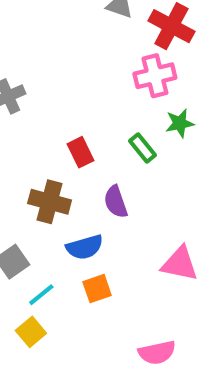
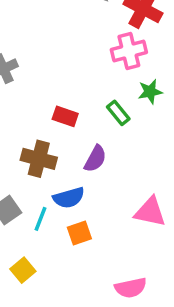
red rectangle: (81, 152) -> (65, 116), turned -45
purple semicircle: (116, 202) -> (95, 159), turned -132
cyan line: (41, 295) -> (41, 219), moved, turned -30

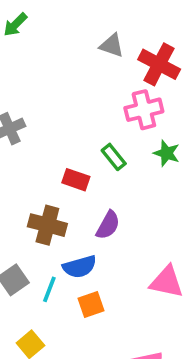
green star: (150, 92) -> (167, 153), turned 30
green rectangle: (118, 113) -> (114, 157), moved

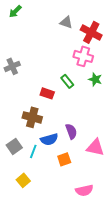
pink cross: (144, 110) -> (83, 56), turned 30
purple semicircle: (108, 225) -> (71, 131), moved, turned -49
orange square: (91, 305) -> (64, 159), moved

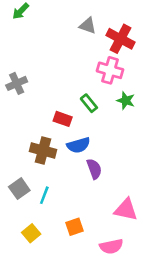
blue semicircle: (49, 139) -> (78, 145), moved
pink triangle: (95, 147) -> (126, 210), moved
orange square: (64, 159) -> (75, 227), moved

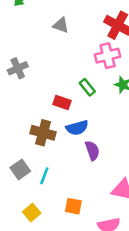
gray triangle: (88, 26) -> (61, 25), moved
pink cross: (110, 70) -> (108, 56), turned -30
orange square: (75, 227) -> (73, 206), turned 30

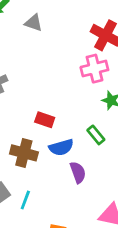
gray triangle: (61, 25) -> (34, 23), moved
green rectangle: (87, 87) -> (96, 135), moved

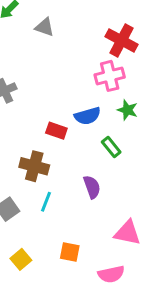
blue semicircle: (61, 147) -> (87, 116), moved
cyan line: (25, 200) -> (46, 202), moved

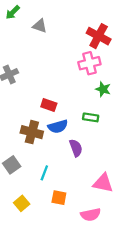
blue semicircle: (87, 116) -> (58, 126), moved
green rectangle: (111, 147) -> (91, 117), turned -42
cyan line: (46, 202) -> (44, 173), moved

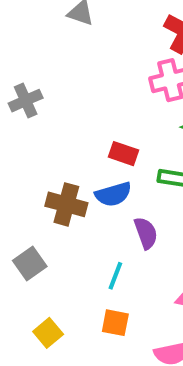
red rectangle: (49, 105) -> (123, 154), moved
cyan line: (44, 173) -> (115, 276), moved

